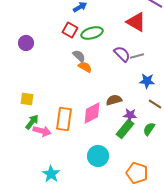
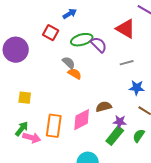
red square: (70, 30) -> (51, 33), moved
purple circle: (26, 43) -> (16, 50), size x1.6
purple semicircle: (122, 54) -> (99, 45), moved
yellow square: (27, 99) -> (25, 98), moved

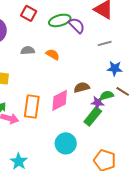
gray semicircle: (69, 63) -> (28, 50), moved, turned -48
green semicircle: (139, 136) -> (107, 95), moved, turned 40

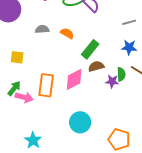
gray line: (105, 43) -> (129, 22), moved
green semicircle: (107, 95) -> (121, 74), turned 104
green rectangle: (93, 116) -> (90, 49), moved

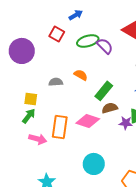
gray semicircle: (42, 29) -> (56, 82), moved
pink diamond: (74, 79) -> (88, 121), turned 45
green arrow: (14, 88) -> (29, 116), moved

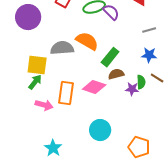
orange semicircle: (81, 75) -> (87, 41), size x1.6
gray semicircle: (56, 82) -> (62, 48), size x1.6
yellow square: (31, 99) -> (37, 65), size x1.5

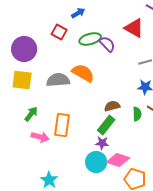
green rectangle: (110, 57) -> (106, 125), moved
yellow square: (37, 65) -> (22, 80), moved
pink diamond: (94, 87) -> (118, 160), moved
purple star: (132, 89) -> (102, 143), moved

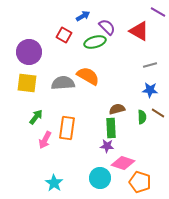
purple semicircle: (107, 44) -> (107, 27), moved
green rectangle: (106, 125) -> (111, 128), turned -42
pink arrow: (40, 137) -> (45, 140), turned 102
cyan circle: (96, 162) -> (100, 178), moved

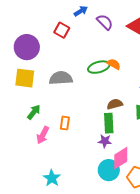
green ellipse: (95, 42) -> (99, 67), moved
orange semicircle: (88, 76) -> (114, 64), moved, size x0.6
orange rectangle: (67, 128) -> (65, 123), size x0.6
pink diamond: (123, 163) -> (121, 158), turned -50
cyan circle: (100, 178) -> (109, 170), moved

